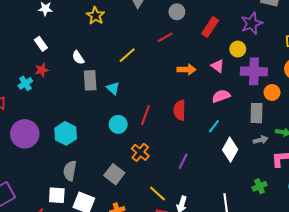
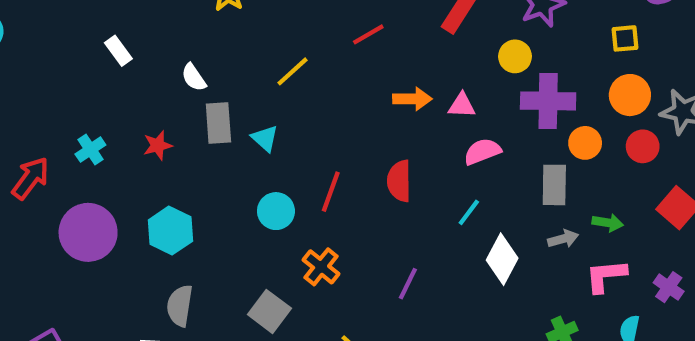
pink triangle: (218, 66) -> (462, 105), moved, turned -32
red star: (42, 70) -> (158, 145), moved
cyan cross: (25, 83) -> (90, 150), moved

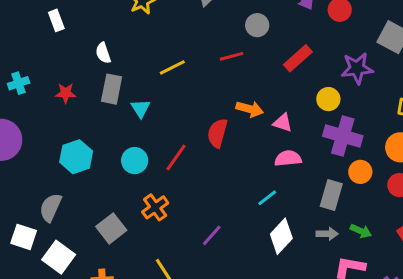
red semicircle: (399, 181) -> (217, 133), moved
cyan hexagon: (170, 231) -> (76, 157), moved

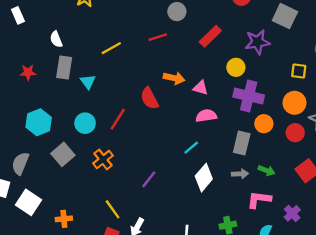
red semicircle: (217, 133) -> (149, 98), turned -40
gray square: (111, 228) -> (63, 154), moved

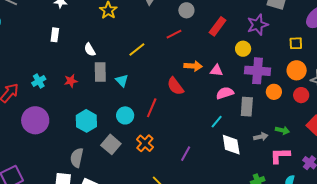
white rectangle: (18, 15) -> (55, 35), turned 40
gray rectangle: (242, 143) -> (247, 107), moved
white diamond: (204, 178) -> (231, 145), turned -40

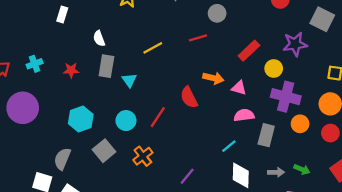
red rectangle: (218, 26) -> (249, 51), moved

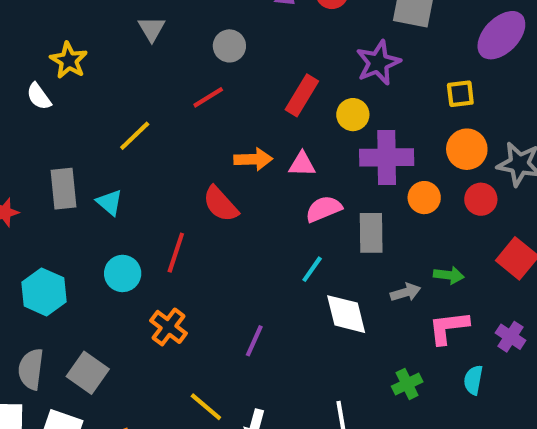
white semicircle: (99, 38) -> (39, 96), moved
gray square: (104, 151) -> (88, 373), moved

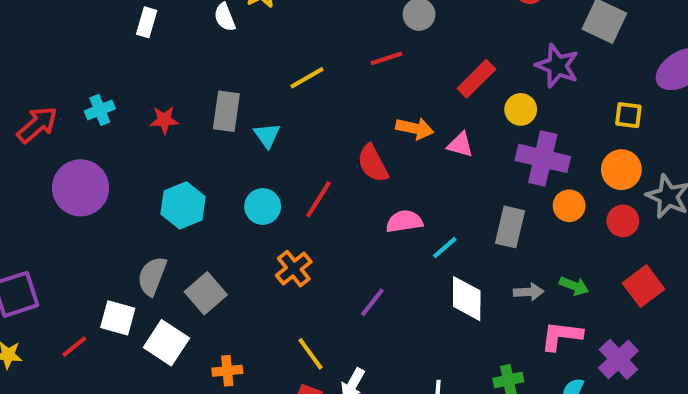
purple star: (378, 63) -> (557, 66), turned 30
pink semicircle: (324, 209) -> (404, 221), moved
purple cross: (510, 337) -> (618, 359), size x1.4

